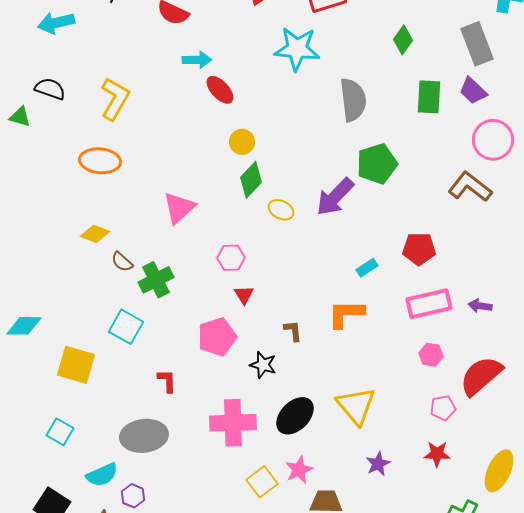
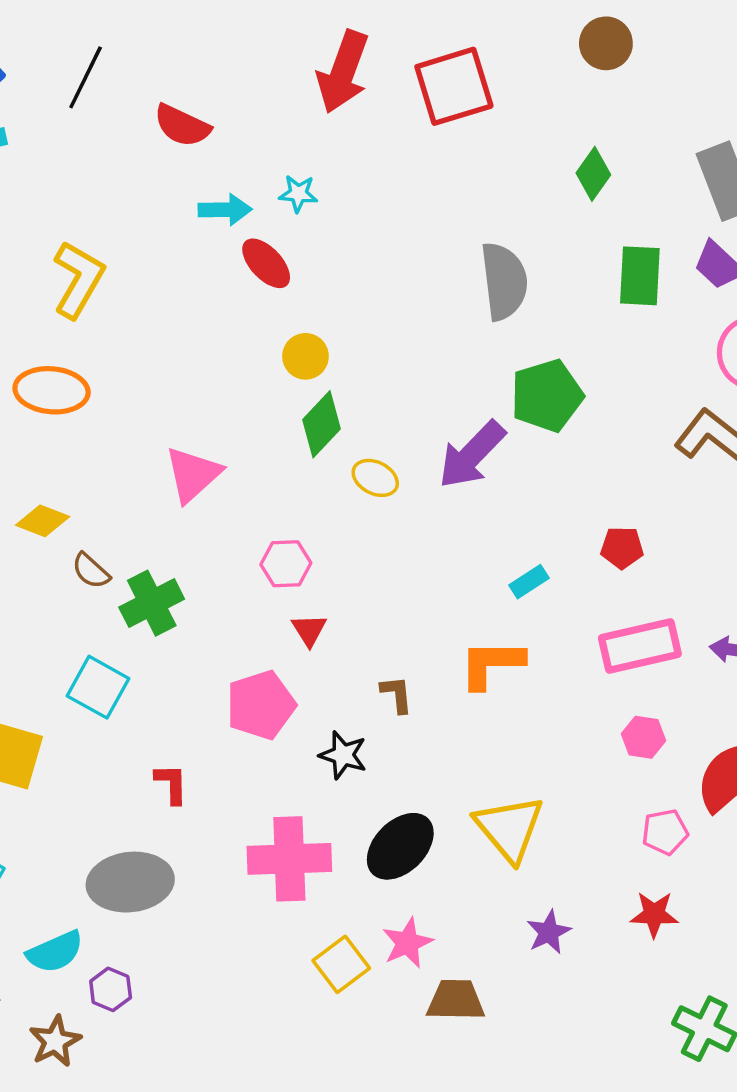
cyan star: (297, 49) -> (298, 194), moved, size x0.5
red pentagon: (419, 249) -> (622, 548), size x0.7

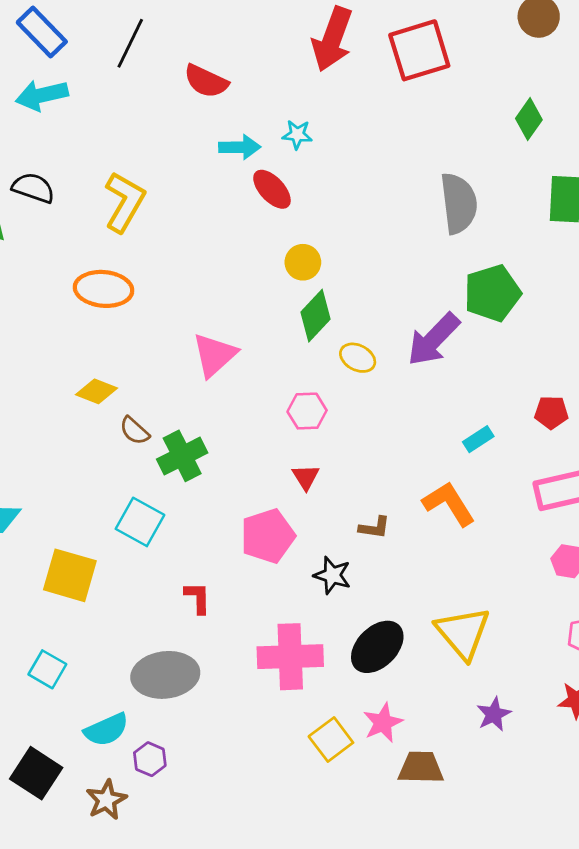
pink hexagon: (286, 564) -> (307, 411), moved
orange L-shape: (491, 664) -> (449, 504), turned 58
brown L-shape: (397, 694) -> (374, 528), turned 104

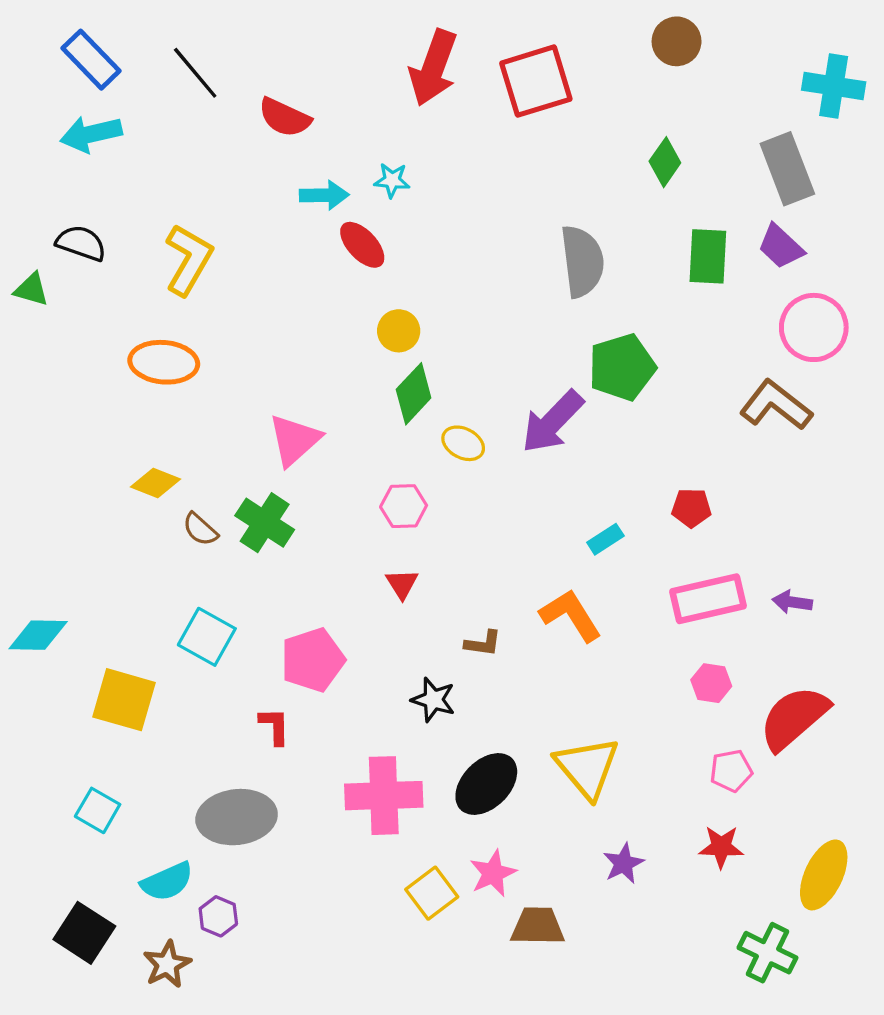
black line: (130, 43) -> (195, 73), turned -66
green cross: (182, 456) -> (265, 523), moved, turned -30
pink pentagon: (268, 536) -> (313, 660), moved

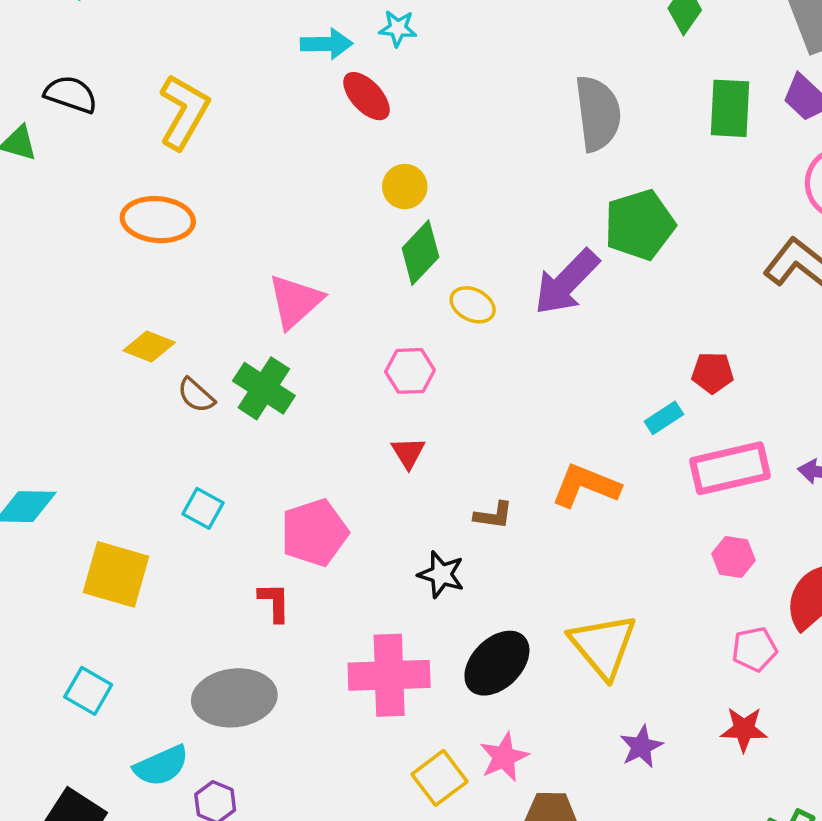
cyan rectangle: (605, 539) -> (664, 418), moved
orange L-shape: (571, 615) -> (586, 486), turned -36
cyan square: (207, 637) -> (203, 508), size x0.7

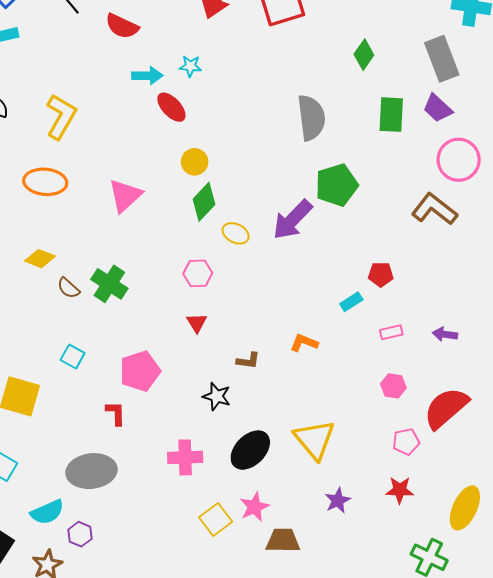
pink triangle: (295, 301) -> (125, 196), moved
pink rectangle: (730, 468) -> (391, 332), size x0.5
orange L-shape: (586, 486) -> (304, 343), size x0.7
pink cross: (389, 675) -> (185, 457), size x0.7

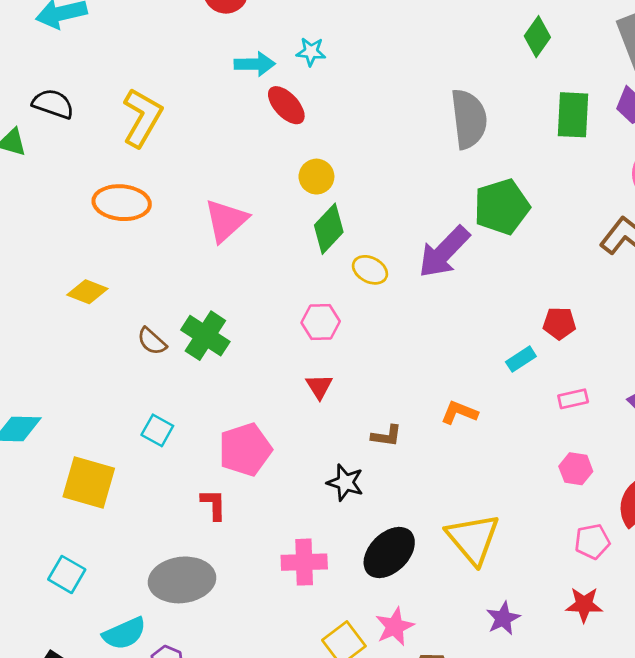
yellow diamond: (40, 259) -> (87, 292), moved

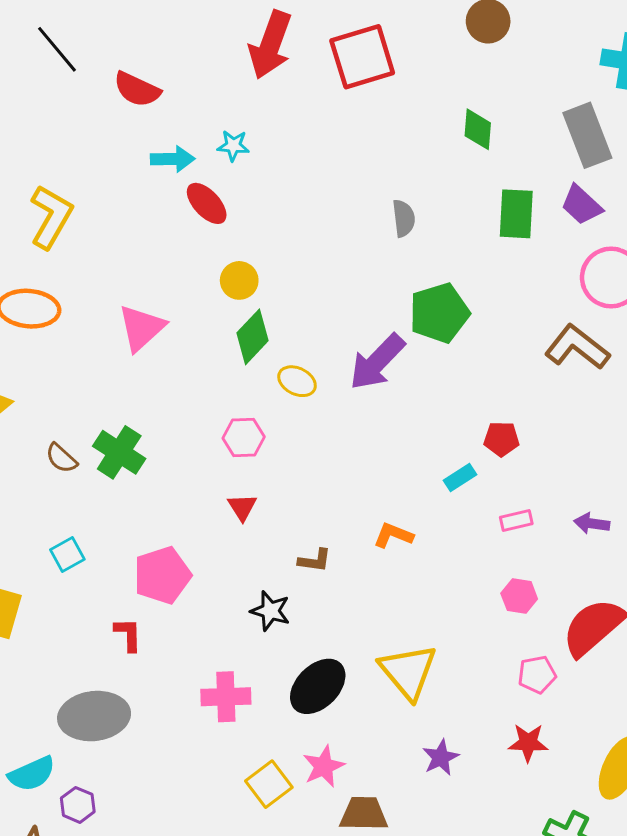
green diamond: (537, 37) -> (478, 129), turned -30
gray semicircle: (469, 119) -> (404, 218), size x0.6
cyan square: (157, 430) -> (67, 555), turned 32

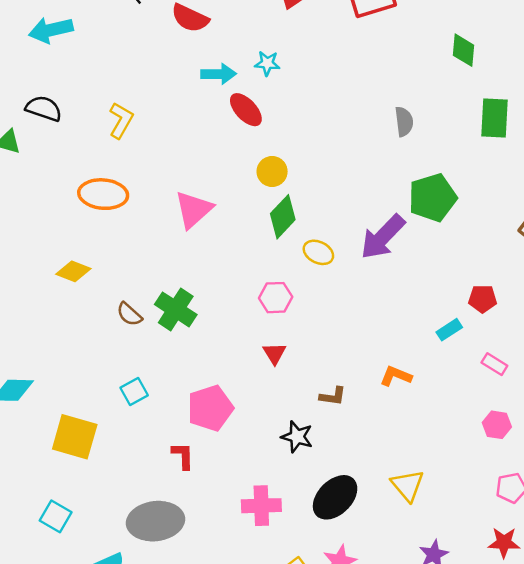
yellow L-shape: (51, 217) -> (121, 120), size x0.7
pink rectangle: (516, 520) -> (494, 364), turned 45
yellow triangle: (408, 672) -> (408, 485), size x0.7

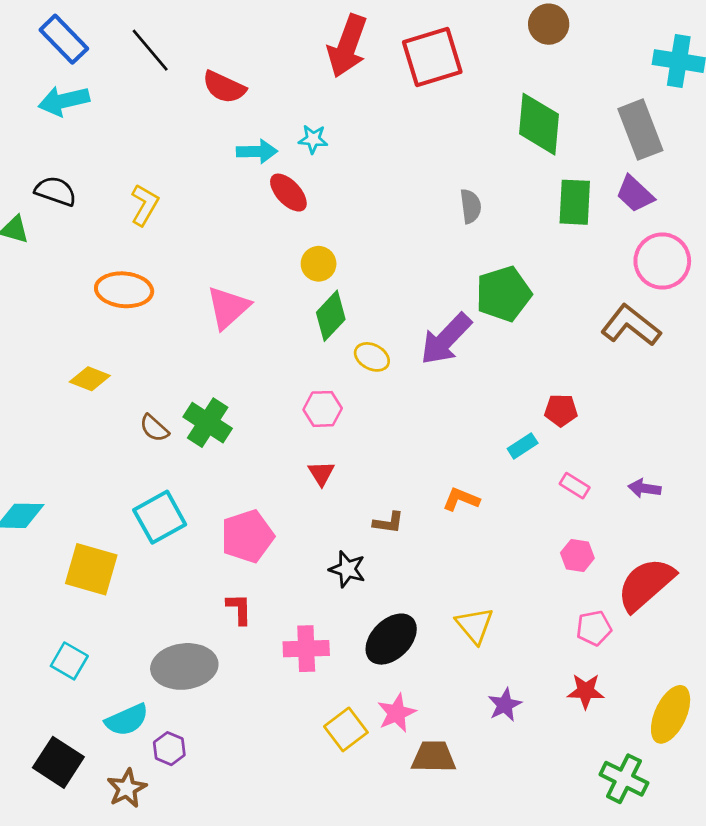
green diamond: (464, 50) -> (539, 124), size x1.6
cyan square: (134, 392) -> (160, 517), size x1.6
red L-shape: (183, 456) -> (239, 609), moved

